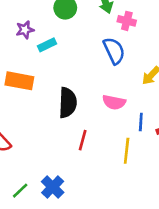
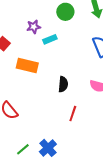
black semicircle: (68, 103) -> (63, 84), size x0.7

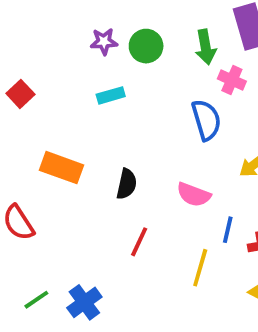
purple star: (34, 27) -> (104, 42), moved
orange rectangle: (27, 66) -> (62, 168), moved

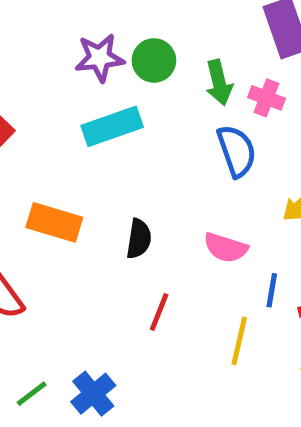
purple star: (104, 42) -> (100, 58), size x1.4
green arrow: (206, 47) -> (219, 83), moved
cyan rectangle: (111, 95) -> (112, 126), size x1.6

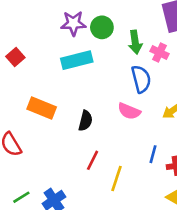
pink semicircle: (226, 248) -> (129, 111), moved
yellow line: (239, 341) -> (117, 179), moved

